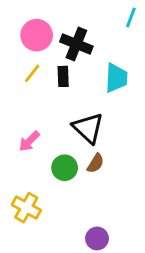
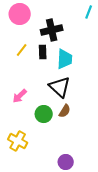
pink circle: (37, 35) -> (20, 14), moved
black cross: (76, 44) -> (52, 30), turned -35
cyan trapezoid: (116, 78) -> (65, 59), moved

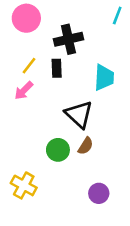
cyan trapezoid: (65, 59) -> (104, 77), moved
pink arrow: (20, 96) -> (24, 91), moved
purple circle: (66, 162) -> (99, 193), moved

